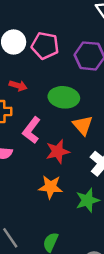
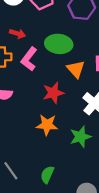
pink L-shape: (32, 130) -> (29, 59), moved

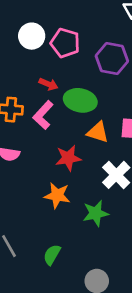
red arrow: (17, 34) -> (49, 84), moved
orange triangle: (76, 69) -> (98, 132), turned -36

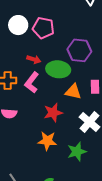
purple hexagon: (112, 58) -> (79, 50), moved

